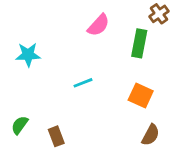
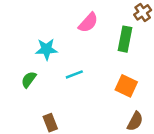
cyan star: (28, 55) -> (46, 49), moved
green semicircle: (20, 125) -> (29, 80), moved

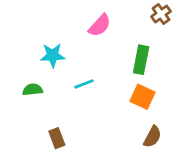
green rectangle: (125, 39) -> (141, 60), moved
green semicircle: (29, 80) -> (33, 90), turned 48

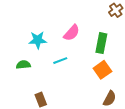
pink semicircle: (100, 25) -> (72, 33), moved
orange square: (142, 97) -> (102, 70), turned 30

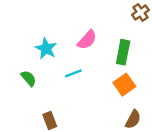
cyan star: (38, 40) -> (46, 48), turned 30
green semicircle: (23, 65) -> (29, 78), turned 56

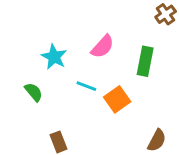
cyan line: (73, 73) -> (86, 86), turned 42
orange square: (124, 85) -> (117, 99), moved

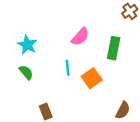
cyan star: (54, 57) -> (27, 45), moved
cyan line: (86, 86) -> (68, 68), turned 63

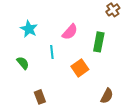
cyan star: (27, 45) -> (29, 29), moved
cyan line: (68, 68) -> (52, 52), moved

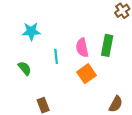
cyan star: (29, 29) -> (31, 31), turned -30
pink semicircle: (70, 32) -> (82, 48), moved, turned 126

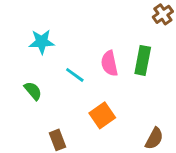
cyan line: (56, 56) -> (75, 75), turned -48
orange square: (86, 74) -> (102, 115), moved

